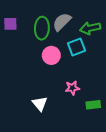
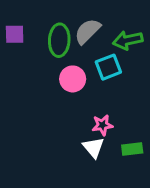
white triangle: (40, 104) -> (93, 147), moved

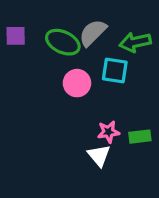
green ellipse: (59, 40) -> (63, 42), turned -68
cyan square: (108, 67) -> (115, 70), turned 30
green rectangle: (132, 149) -> (140, 137), moved

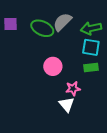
cyan square: (115, 70) -> (91, 47), moved
pink circle: (77, 83) -> (53, 66), moved
green rectangle: (140, 137) -> (91, 67), moved

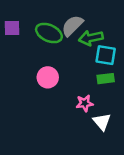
green arrow: (91, 28) -> (91, 38), moved
pink circle: (53, 66) -> (48, 77), moved
white triangle: (67, 104) -> (102, 122), moved

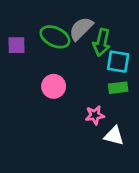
purple square: (12, 28) -> (16, 45), moved
green arrow: (91, 38) -> (102, 42), turned -65
white triangle: (102, 122) -> (114, 136), turned -36

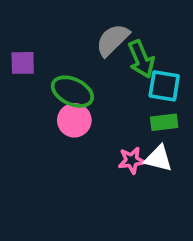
green ellipse: (55, 37) -> (72, 92), moved
green arrow: (102, 42) -> (141, 59), turned -36
white triangle: (114, 136) -> (158, 158), moved

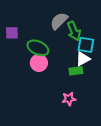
green rectangle: (164, 122) -> (76, 71), moved
white triangle: (158, 158) -> (83, 59), moved, turned -42
pink star: (132, 160) -> (69, 99), moved

